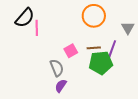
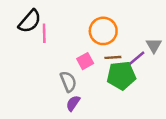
orange circle: (94, 16) -> (103, 31), moved
gray triangle: (128, 28) -> (154, 45), moved
purple line: (112, 50) -> (135, 60), turned 30

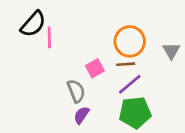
orange circle: (103, 31) -> (130, 41), moved
purple line: (135, 60) -> (130, 84), moved
green pentagon: (121, 76) -> (135, 112), moved

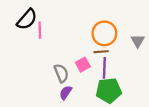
pink square: (95, 68) -> (83, 65), moved
purple line: (130, 84) -> (104, 68), turned -48

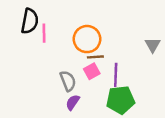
black semicircle: (27, 19) -> (30, 21), turned -30
orange circle: (104, 33) -> (87, 39), moved
brown line: (101, 52) -> (95, 57), moved

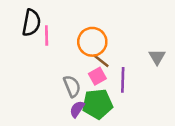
gray triangle: (153, 45) -> (157, 57), moved
brown line: (95, 57) -> (101, 61), turned 42
green pentagon: (120, 100) -> (97, 104), moved

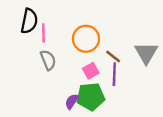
gray triangle: (157, 57) -> (146, 53), size x1.5
brown line: (101, 61) -> (113, 56), moved
gray semicircle: (72, 86) -> (48, 60), moved

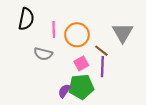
pink line: (43, 33) -> (54, 30), moved
gray triangle: (146, 53) -> (123, 33), moved
gray semicircle: (48, 60) -> (43, 54), turned 126

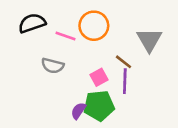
black semicircle: (26, 19) -> (32, 23), turned -120
pink line: (54, 30) -> (66, 36), turned -70
orange circle: (77, 35) -> (94, 26), moved

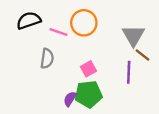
brown line: (124, 62) -> (143, 55), moved
gray semicircle: (53, 66) -> (47, 58), turned -96
purple line: (125, 81) -> (129, 72), moved

